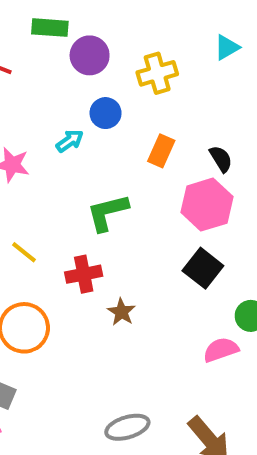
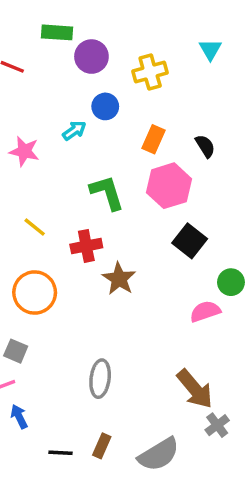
cyan triangle: (227, 47) -> (210, 50), turned -30
pink hexagon: (207, 205) -> (169, 186), moved
green L-shape: (108, 212) -> (107, 193), turned 87
brown star: (121, 312) -> (119, 279), size x1.4
gray ellipse: (127, 427) -> (100, 379), moved, turned -66

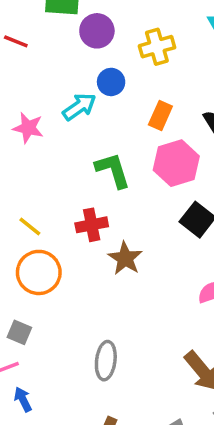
cyan arrow: (74, 131) -> (79, 107), size x1.4
yellow line: (35, 227) -> (30, 227), moved

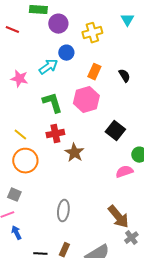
pink hexagon: (176, 163) -> (86, 100), moved
green L-shape: (113, 170) -> (52, 103), moved

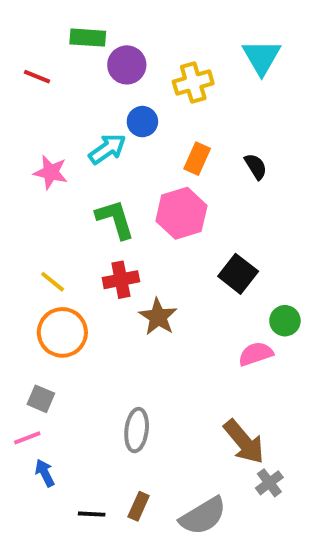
cyan triangle: (127, 20) -> (262, 57), size x1.5

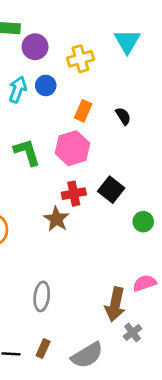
cyan arrow: (107, 149) -> (18, 89), moved, turned -35
red cross: (121, 280) -> (74, 194), moved
pink semicircle: (256, 354) -> (145, 283), moved
brown arrow: (244, 442) -> (115, 304), turned 52

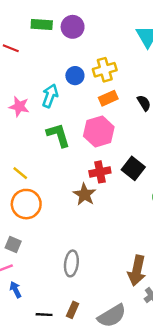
purple circle: (35, 47) -> (73, 27), moved
yellow cross: (80, 59) -> (105, 70), moved
cyan arrow: (18, 89) -> (50, 96), moved
orange rectangle: (83, 111) -> (108, 98), turned 42

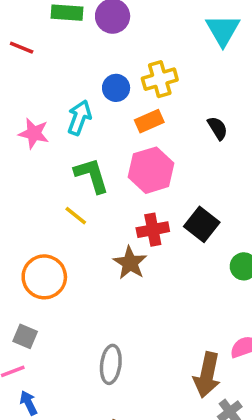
orange rectangle: (108, 98) -> (149, 121), moved
yellow line: (20, 173) -> (76, 216), moved

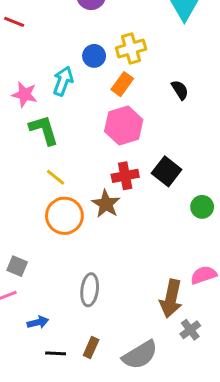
orange rectangle: (149, 121) -> (122, 84), turned -30
green L-shape: (92, 175) -> (44, 130), moved
yellow line: (76, 216) -> (56, 177), moved
orange circle: (44, 277) -> (64, 216), moved
blue arrow: (29, 403) -> (38, 322), moved, turned 102

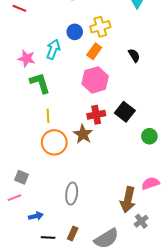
yellow line: (56, 177) -> (48, 116), turned 48

